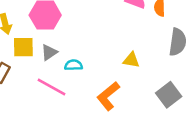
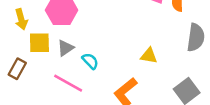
cyan semicircle: (73, 65) -> (90, 61), turned 48

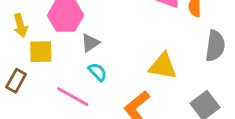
gray triangle: (65, 48) -> (90, 43), moved
yellow triangle: (149, 56) -> (163, 66), size x1.5

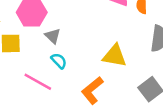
gray triangle: (90, 43) -> (53, 36), turned -42

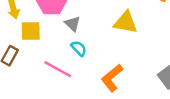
yellow triangle: (115, 56) -> (126, 22), moved

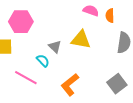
gray triangle: (73, 24) -> (55, 47), moved

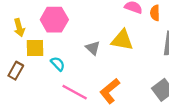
cyan semicircle: (43, 61) -> (58, 64), moved
pink line: (26, 78) -> (75, 92), moved

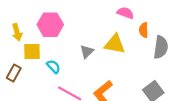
orange semicircle: (155, 13) -> (144, 30), moved
gray triangle: (93, 48) -> (87, 52), turned 32

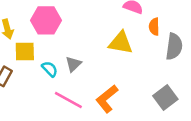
gray triangle: (87, 52) -> (73, 64), moved

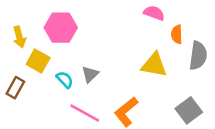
yellow triangle: (121, 43) -> (154, 65), moved
yellow square: (25, 52) -> (38, 61), turned 30

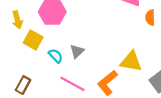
yellow triangle: (154, 65) -> (131, 61), moved
brown rectangle: (15, 88) -> (23, 85), moved

